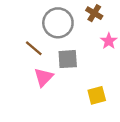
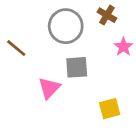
brown line: (34, 48) -> (16, 48), moved

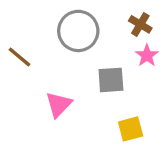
brown cross: (107, 15) -> (140, 24), moved
gray square: (77, 67) -> (111, 80), moved

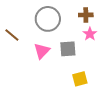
brown cross: (140, 24) -> (86, 15), turned -32
pink triangle: (59, 104) -> (42, 51), moved

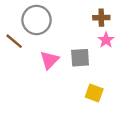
gray circle: (48, 19) -> (37, 20), moved
yellow square: (80, 79) -> (94, 93), turned 35

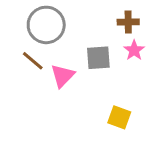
brown line: (14, 41) -> (33, 61), moved
gray square: (80, 58) -> (98, 58), moved

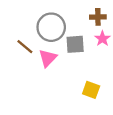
gray circle: (46, 25) -> (51, 27), moved

